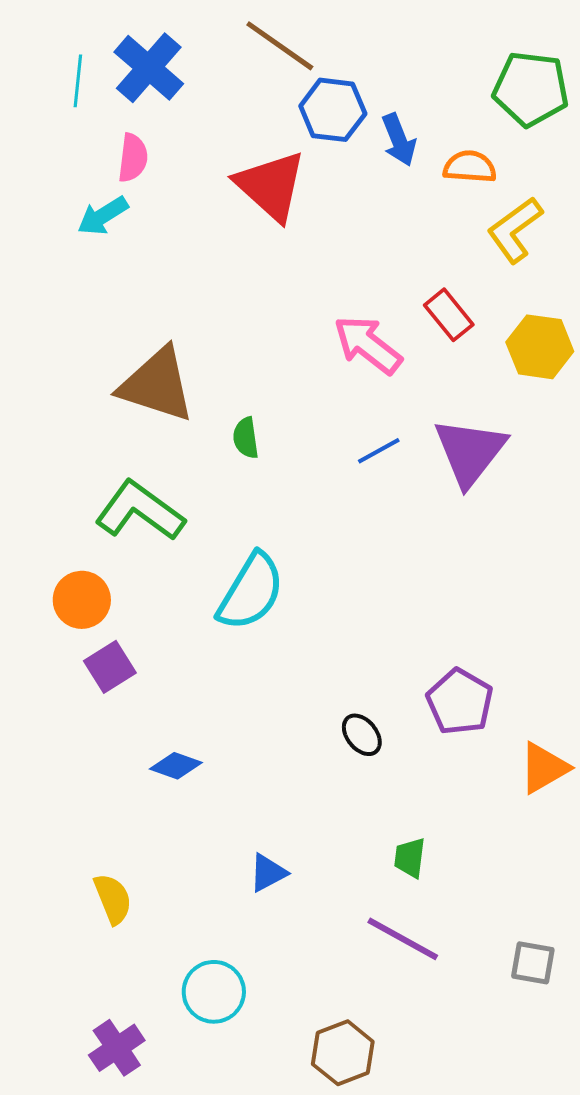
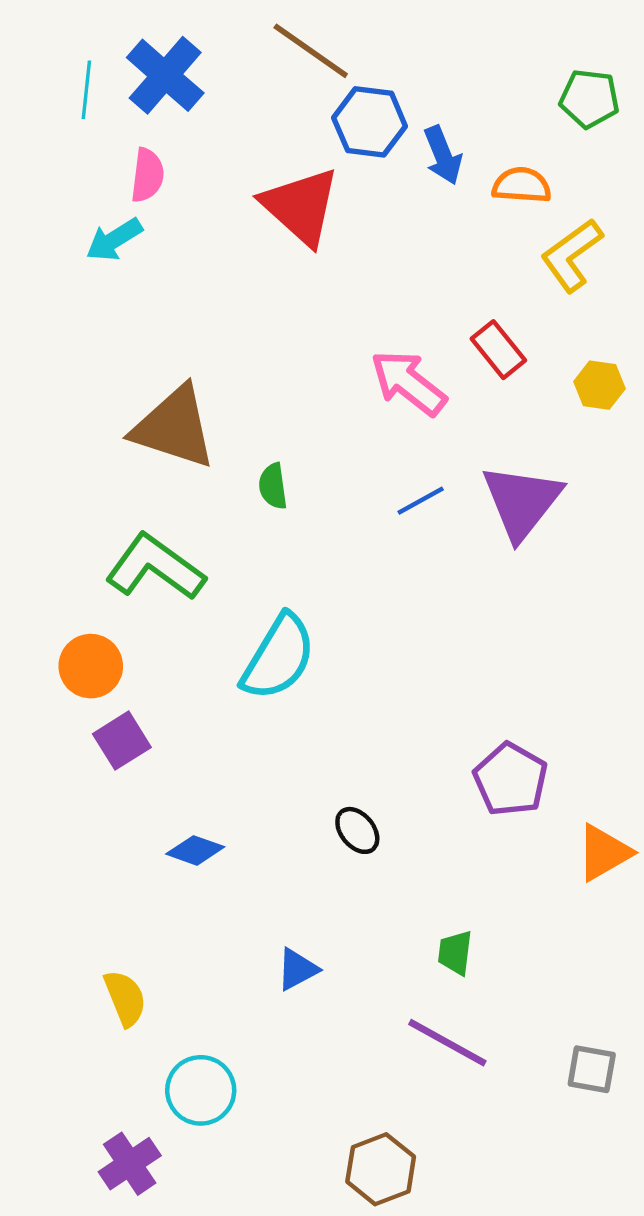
green pentagon: (531, 89) -> (589, 99), size x0.7
yellow hexagon: (540, 347) -> (599, 385), size x0.7
black ellipse: (362, 735) -> (357, 830), moved
cyan circle: (214, 992) -> (201, 1090), moved

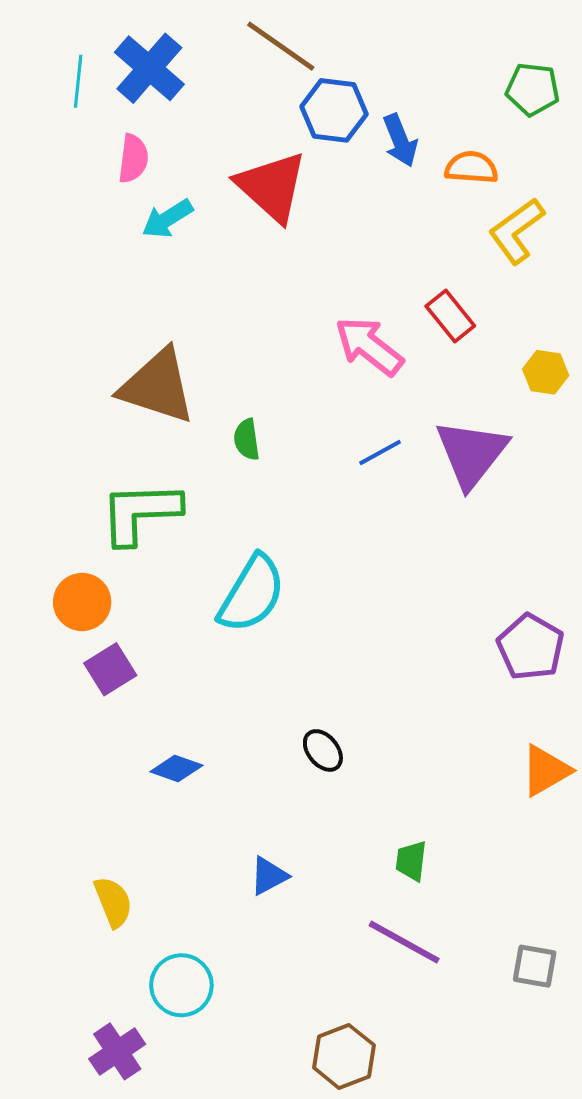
cyan arrow: (114, 240) -> (167, 219), moved
yellow hexagon: (599, 385) -> (546, 372), moved
green L-shape: (155, 567) -> (140, 513), turned -38
purple pentagon: (511, 779) -> (531, 647), moved

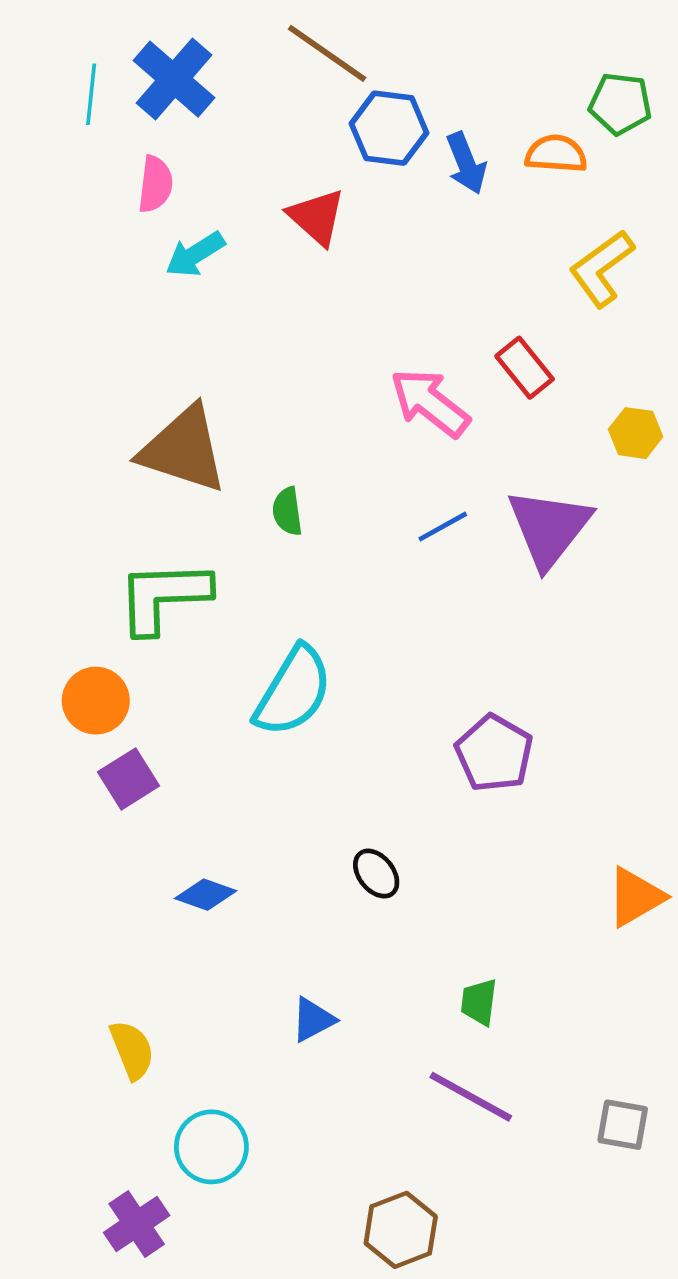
orange semicircle: (471, 168) -> (556, 154), moved
red triangle: (272, 187) -> (317, 217), size x0.7
purple pentagon: (531, 647) -> (494, 753), moved

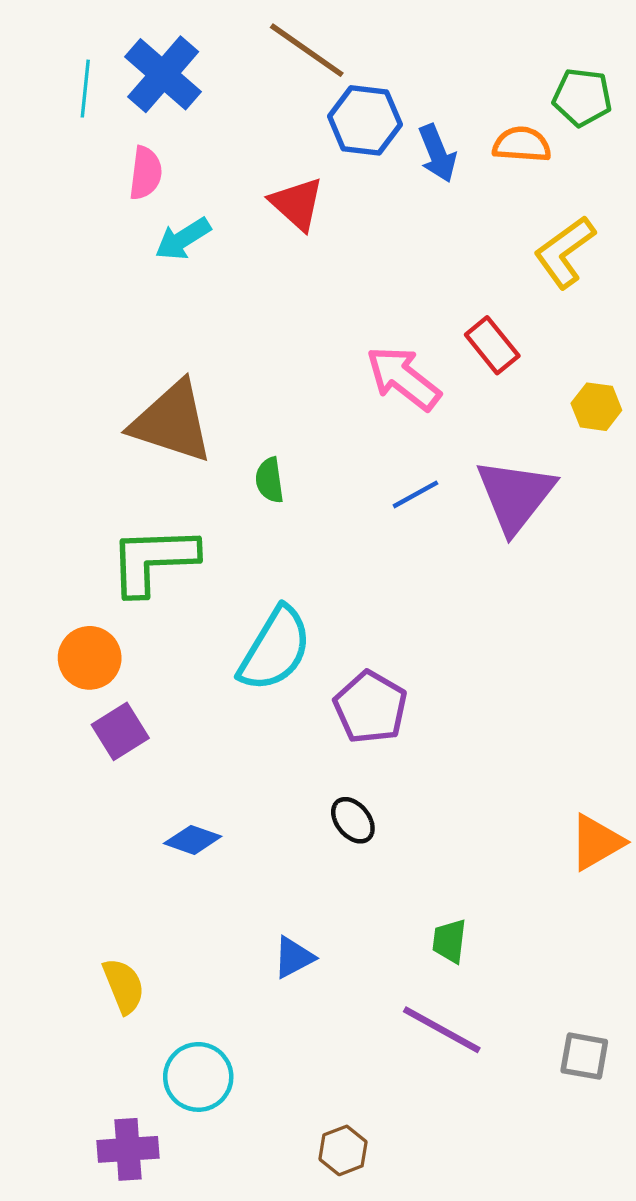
purple pentagon: (494, 753) -> (370, 707), moved
purple cross: (137, 1224) -> (128, 1149), turned 30
brown hexagon: (401, 1230) -> (343, 1150), moved, size x0.7

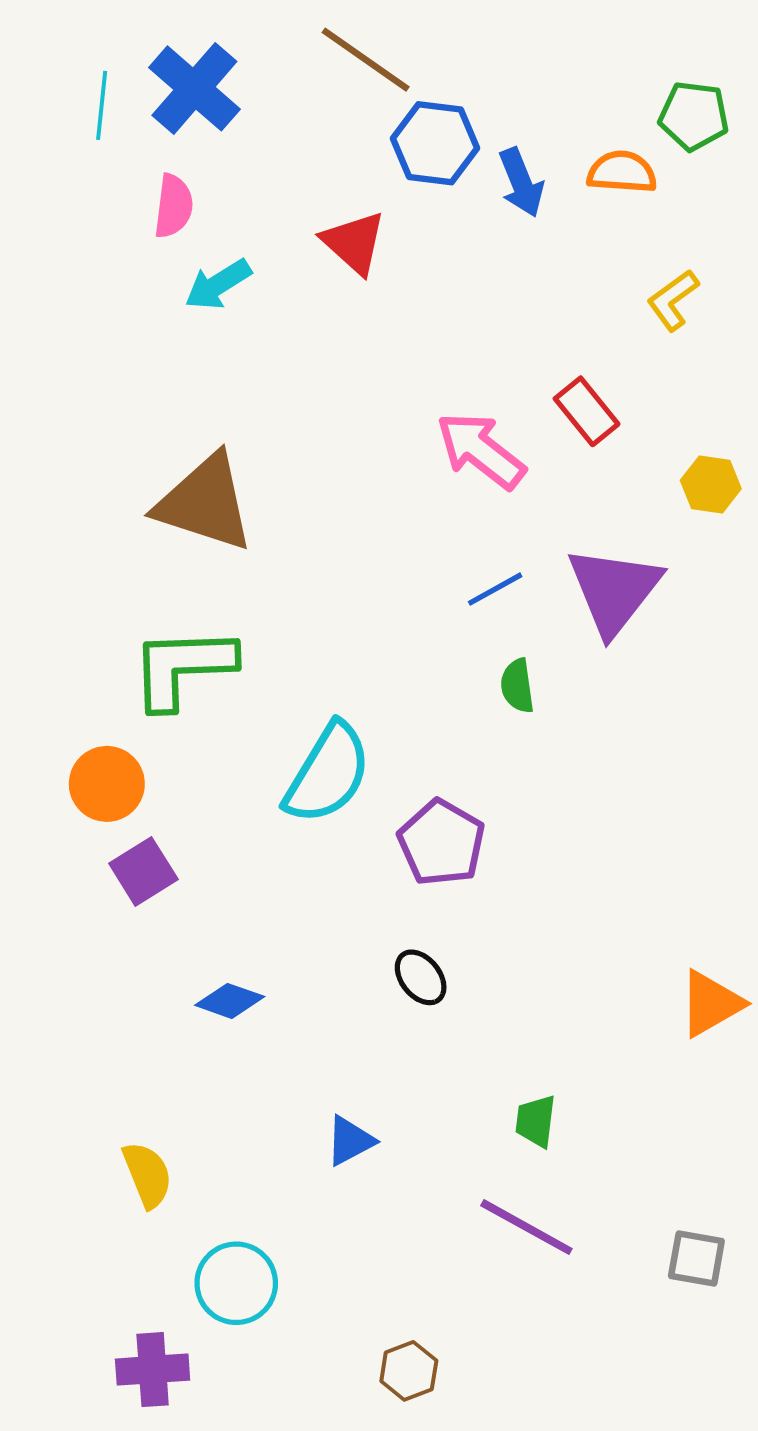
yellow L-shape: (565, 252) -> (673, 300), size x0.7
green semicircle: (270, 480) -> (517, 686), moved

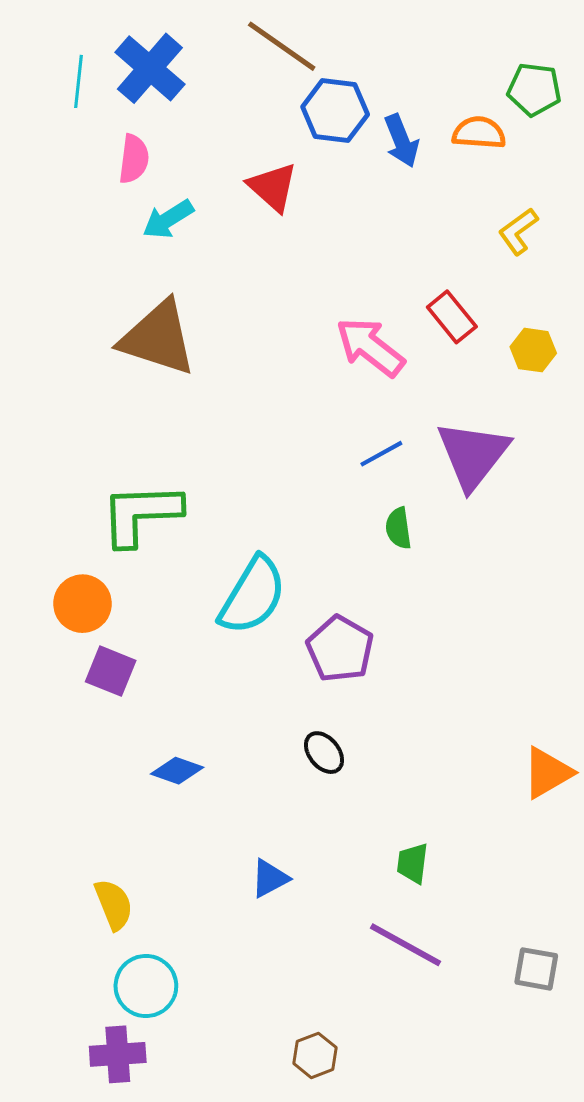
yellow hexagon: (711, 485) -> (533, 350), moved
brown triangle: (205, 503) -> (158, 338), moved
purple square: (143, 871) -> (111, 671), turned -36
cyan circle: (236, 1283) -> (146, 986), moved

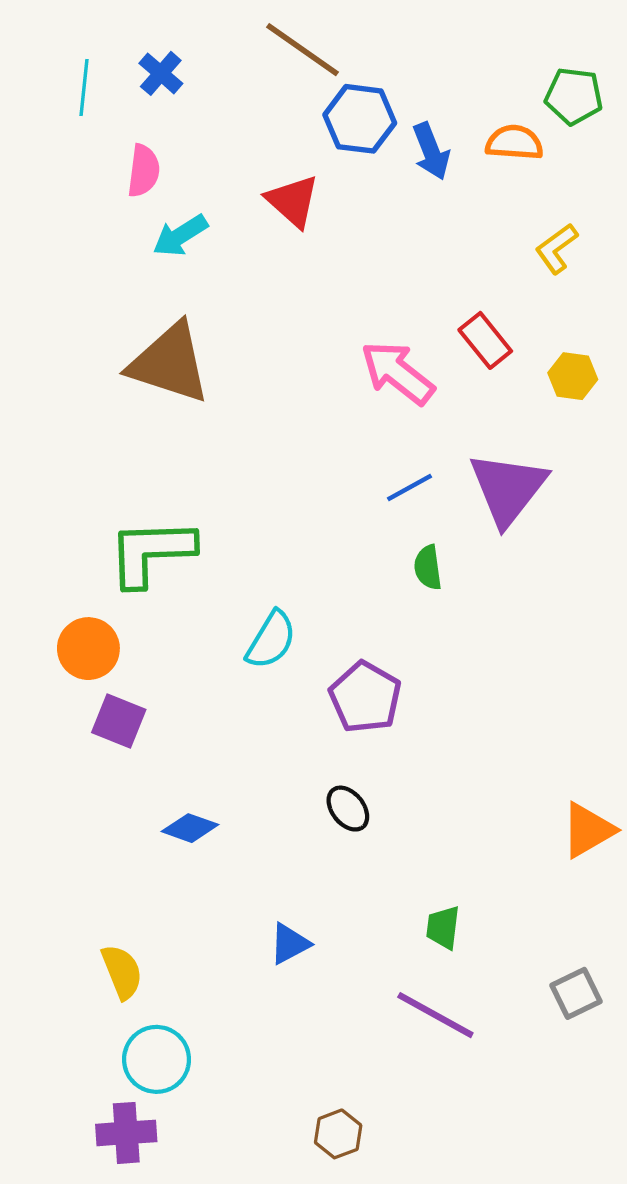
blue cross: (150, 68) -> (161, 73), size x0.6
cyan semicircle: (253, 596) -> (271, 640), size x0.7
gray square: (536, 969) -> (576, 993), moved, turned -36

